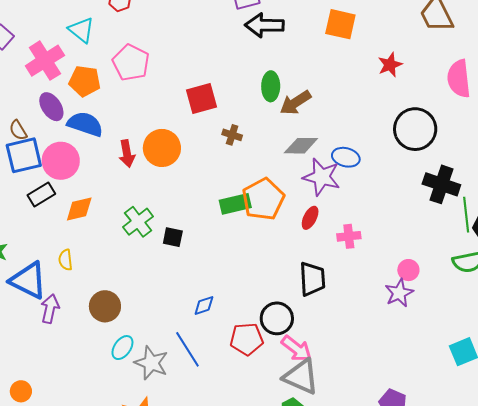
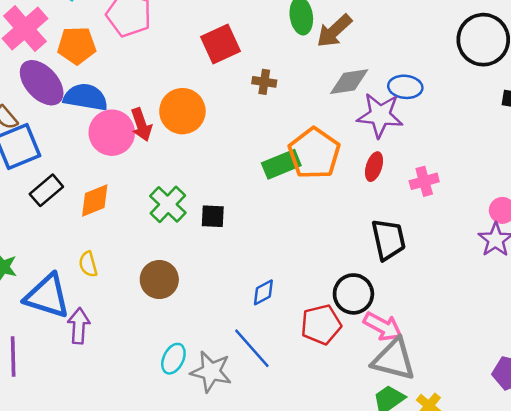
purple ellipse: (51, 107) -> (42, 83), size x1.4
pink circle: (61, 161) -> (112, 133), moved
brown circle: (105, 306) -> (159, 280), moved

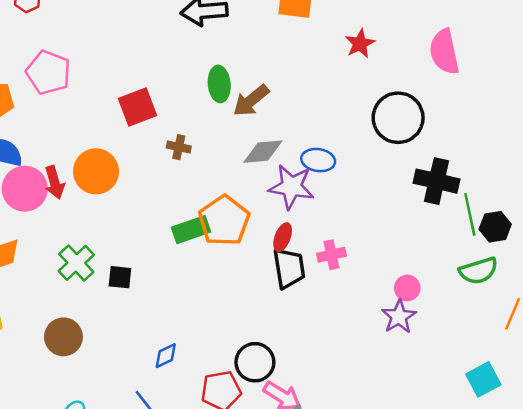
black trapezoid: (388, 240) -> (289, 268), moved

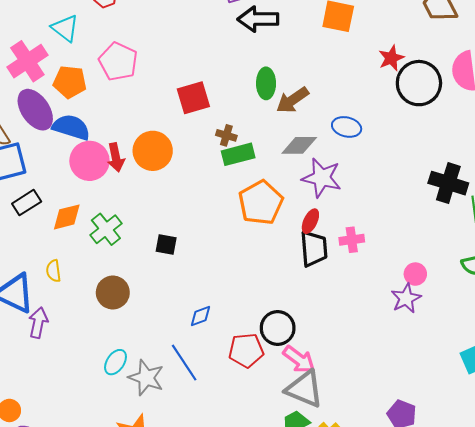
black circle: (398, 118) -> (419, 83), moved
blue ellipse: (318, 160) -> (347, 127), moved
green rectangle: (191, 230) -> (238, 154), moved
green cross: (76, 263) -> (106, 229), moved

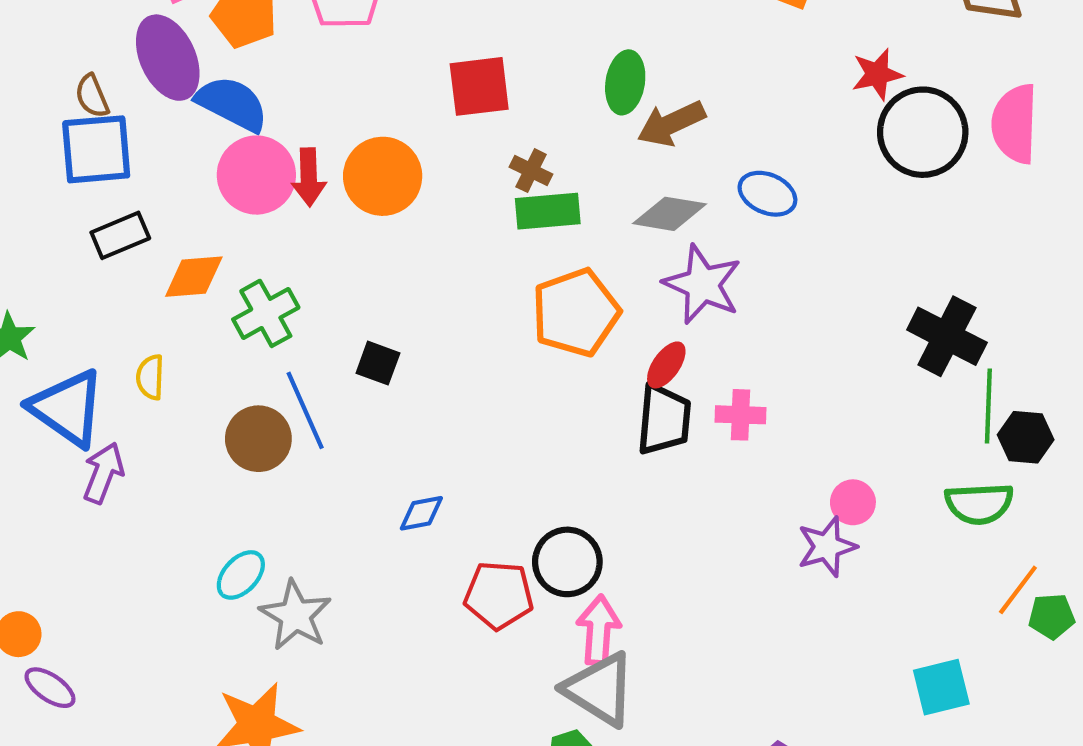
pink arrow: (299, 359) -> (599, 630), turned -132
blue line: (184, 363) -> (305, 410), moved

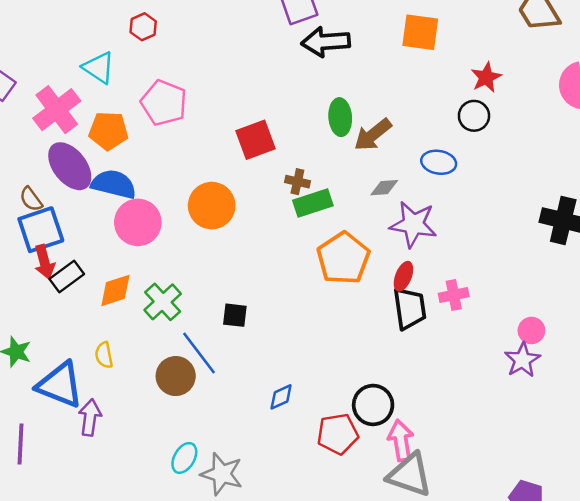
black circle: (923, 132) -> (474, 116), moved, size x0.6
red arrow: (309, 177) -> (44, 262), moved
gray diamond: (669, 214) -> (384, 188), size x0.7

